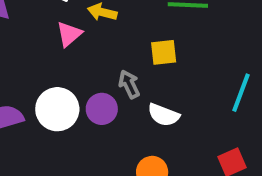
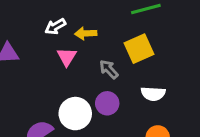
yellow square: (164, 52) -> (139, 49), size x1.4
gray arrow: (129, 84) -> (109, 69), moved

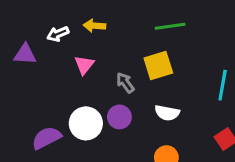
white arrow: (55, 27) -> (58, 34), moved
yellow arrow: (86, 33) -> (94, 26), moved

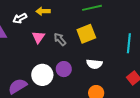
gray arrow: (125, 83) -> (60, 39), moved

